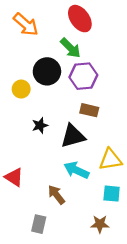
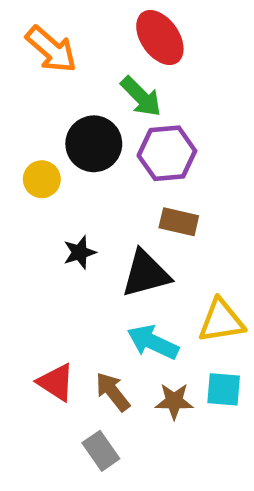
red triangle: (14, 177) -> (56, 382), moved
gray rectangle: (39, 224) -> (101, 451), moved, turned -48
brown star: (100, 224) -> (174, 401), moved

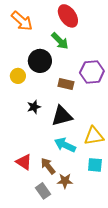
purple hexagon: (167, 153) -> (92, 72), moved
brown rectangle: (179, 222) -> (66, 84), moved
brown star: (174, 401) -> (65, 181), moved

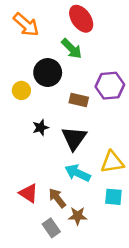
black triangle: (62, 116) -> (74, 138), turned -40

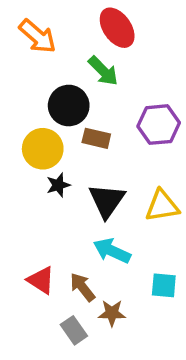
yellow circle: (21, 90) -> (43, 149), moved, size x1.5
brown rectangle: (79, 100) -> (96, 138), moved
yellow triangle: (112, 162) -> (162, 206), moved

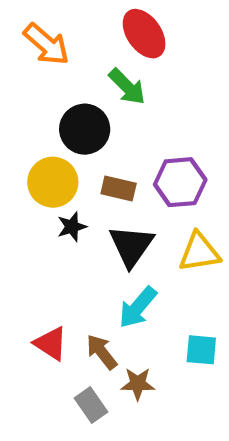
purple hexagon: (159, 125) -> (180, 182), moved
brown rectangle: (96, 138) -> (119, 189), moved
cyan arrow: (112, 251) -> (138, 307), turned -75

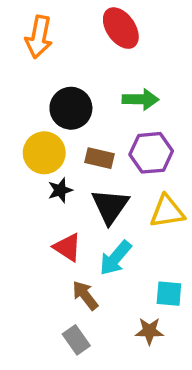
orange arrow: (46, 44) -> (39, 37), turned 60
green arrow: (127, 87) -> (140, 99), moved, turned -44
red triangle: (51, 343) -> (67, 247), moved
brown star: (138, 384) -> (149, 331), moved

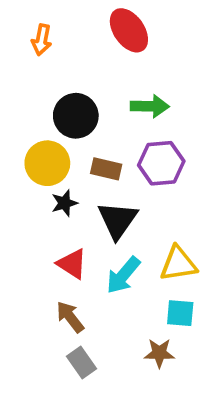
orange arrow: (39, 37) -> (42, 40), size x0.7
yellow triangle: (167, 212) -> (178, 264), moved
brown arrow: (85, 295) -> (70, 317), moved

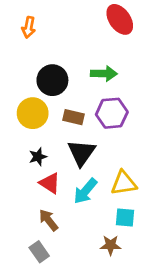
red ellipse: (129, 30) -> (120, 19), moved
black star: (64, 203) -> (38, 157), moved
gray rectangle: (81, 363) -> (39, 252), moved

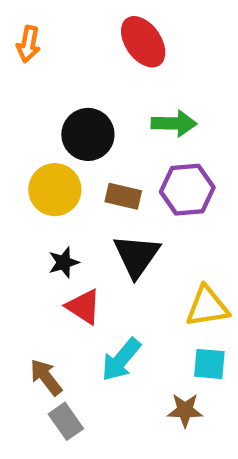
red ellipse: (120, 19) -> (143, 42), moved
orange arrow: (29, 27) -> (28, 44), moved
cyan arrow: (85, 191) -> (121, 360), moved
brown arrow: (48, 220) -> (46, 377), moved

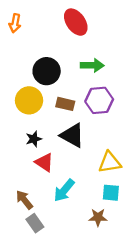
black triangle: (137, 256) -> (72, 135), turned -36

